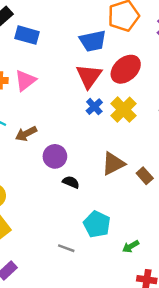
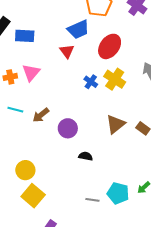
red triangle: (89, 76) -> (67, 51), moved, size x0.7
black semicircle: (71, 182) -> (86, 156), moved
cyan pentagon: (97, 224) -> (118, 193), moved

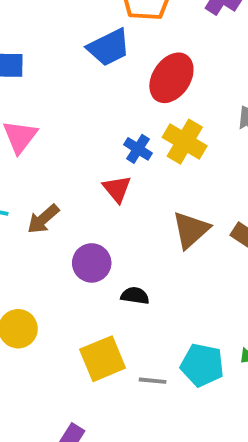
red triangle: (67, 51) -> (117, 189), moved
purple circle: (68, 128) -> (92, 263), moved
yellow square: (33, 196) -> (103, 359), moved, turned 30

